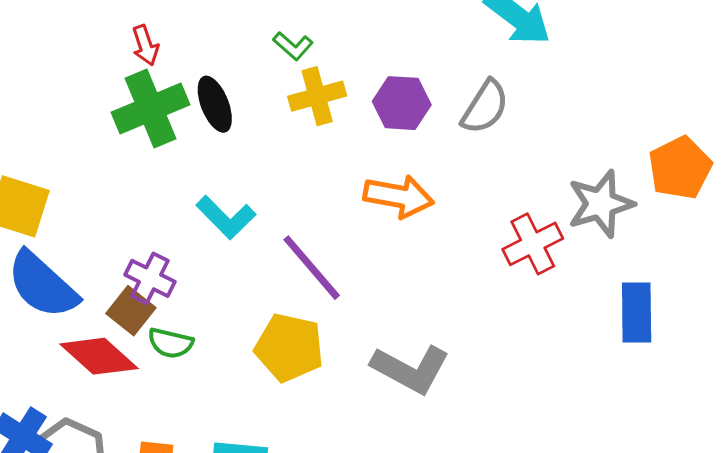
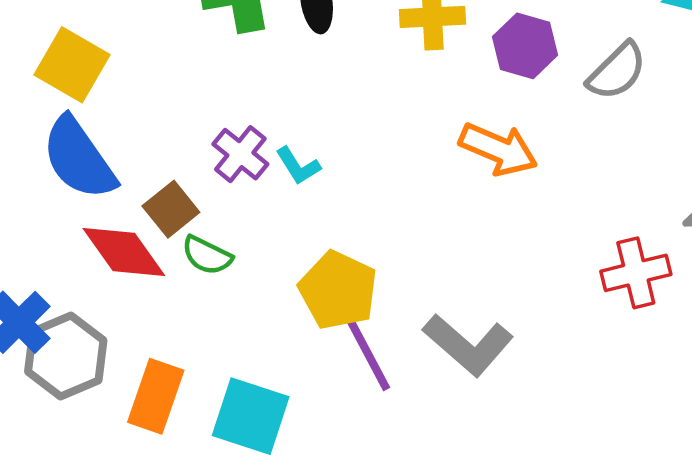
cyan L-shape: (226, 217) -> (298, 166), moved, size x0.7
red cross: (533, 244) -> (636, 273), moved
purple line: (312, 268) -> (366, 349), moved
purple cross: (150, 278) -> (240, 154), moved

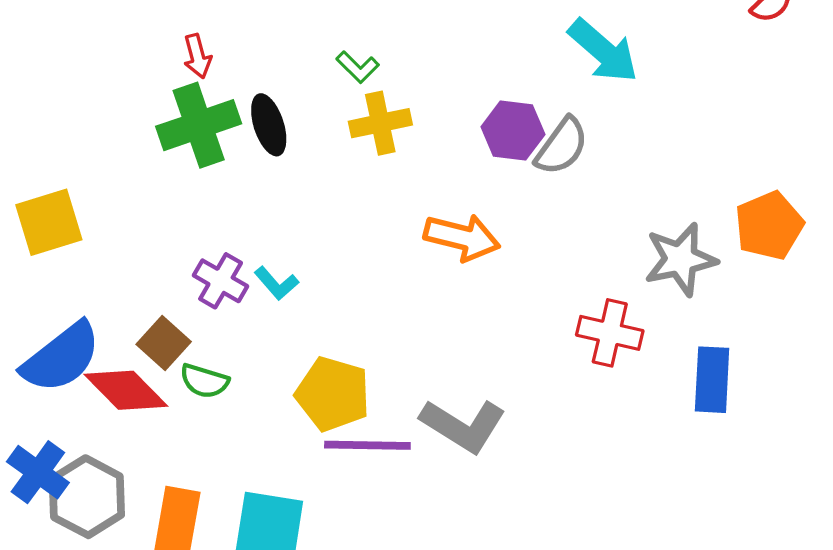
purple hexagon: (525, 46) -> (513, 131), moved
yellow square: (72, 65) -> (49, 222), turned -38
blue semicircle: (79, 158) -> (61, 358), moved, turned -84
red cross: (636, 273) -> (610, 333), turned 36
purple line: (366, 349) -> (367, 445), turned -52

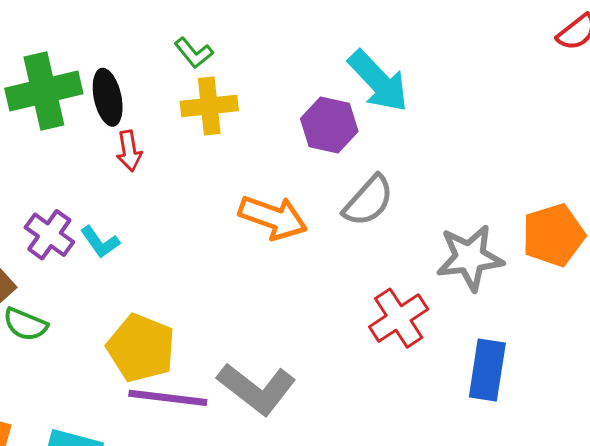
cyan arrow: (603, 51) -> (378, 81), moved
red arrow: (197, 56) -> (129, 151), moved
gray semicircle: (562, 146) -> (368, 201), moved
red cross: (610, 333) -> (399, 318), turned 38

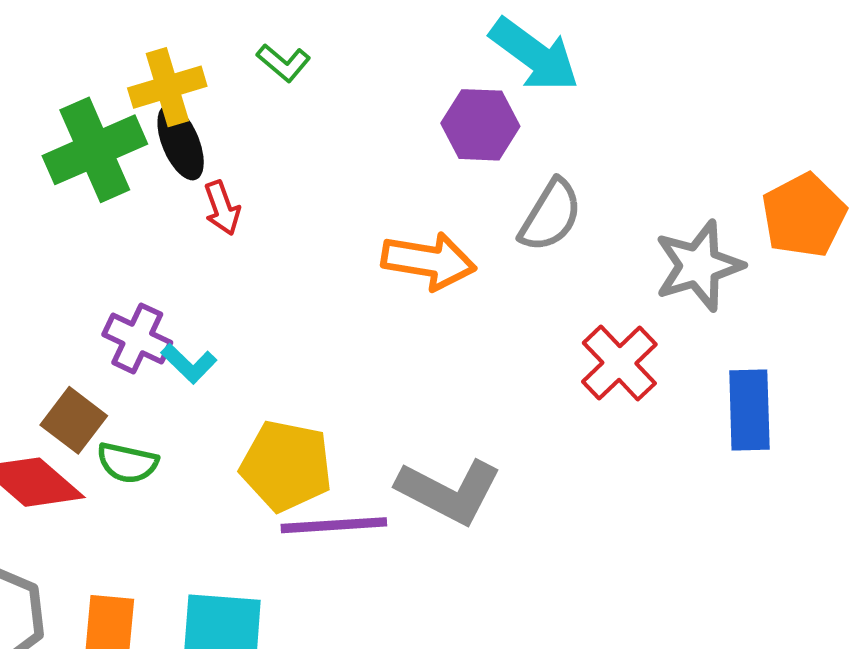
yellow cross: (209, 106) -> (167, 87), moved
cyan L-shape: (100, 242) -> (189, 364), moved

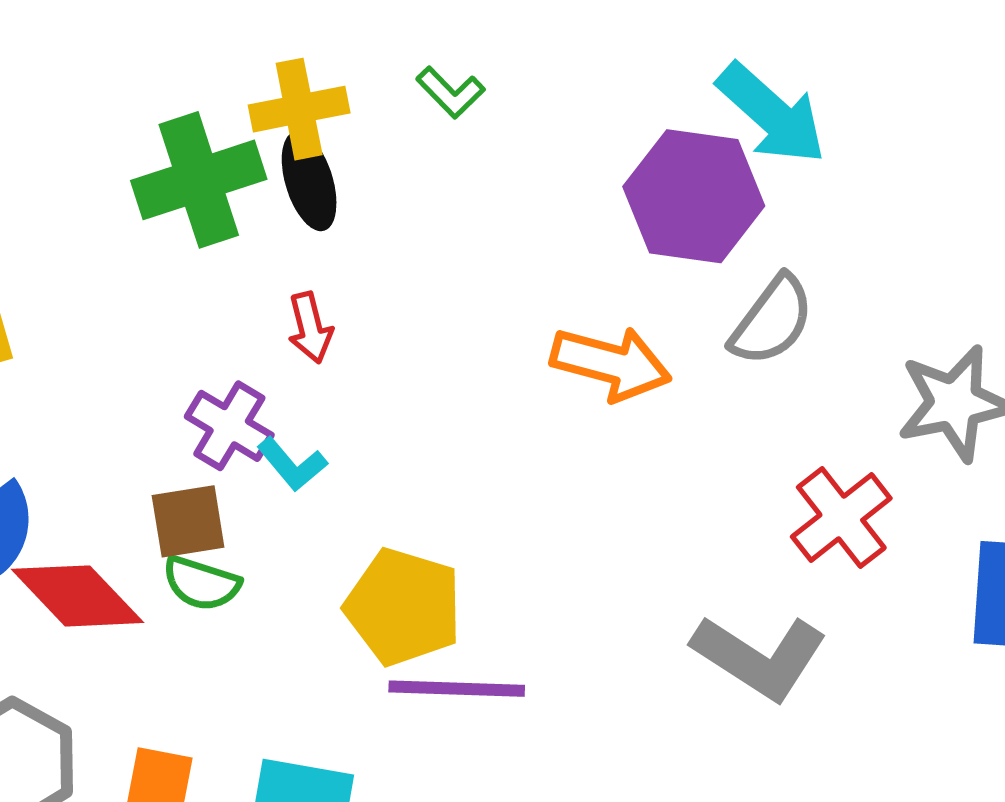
purple hexagon: (480, 125) -> (694, 196), size x1.4
red arrow: (222, 208) -> (310, 328), moved
brown square: (74, 420) -> (188, 521), moved, turned 38
gray L-shape: (449, 491) -> (760, 657), moved

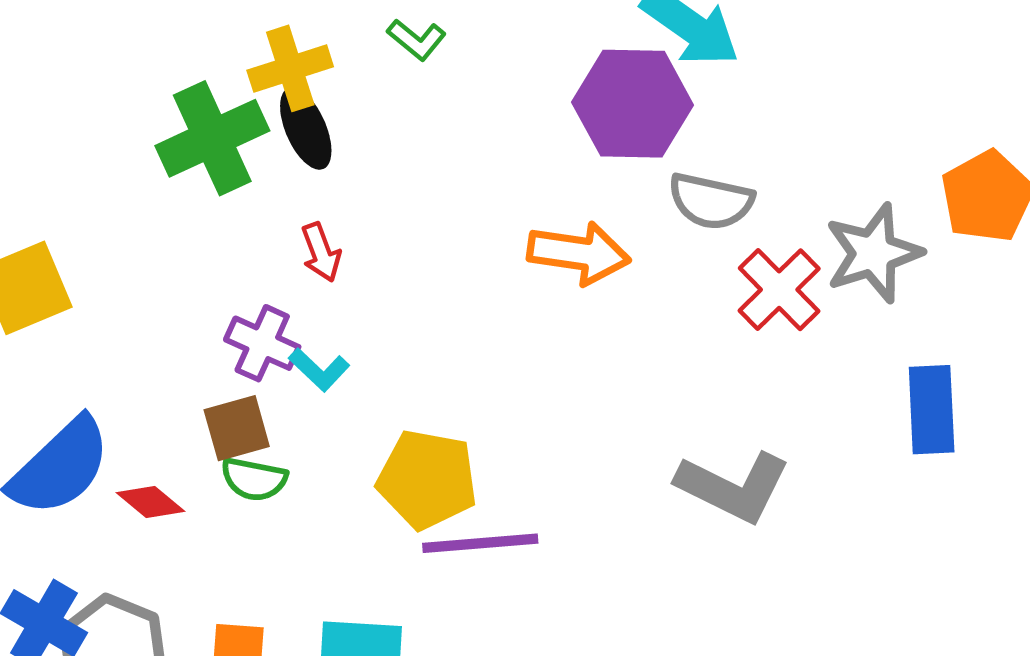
gray semicircle: (772, 321) -> (711, 201), turned 72
red cross: (841, 518) -> (779, 290), moved
red diamond: (77, 596) -> (150, 502), size x0.6

